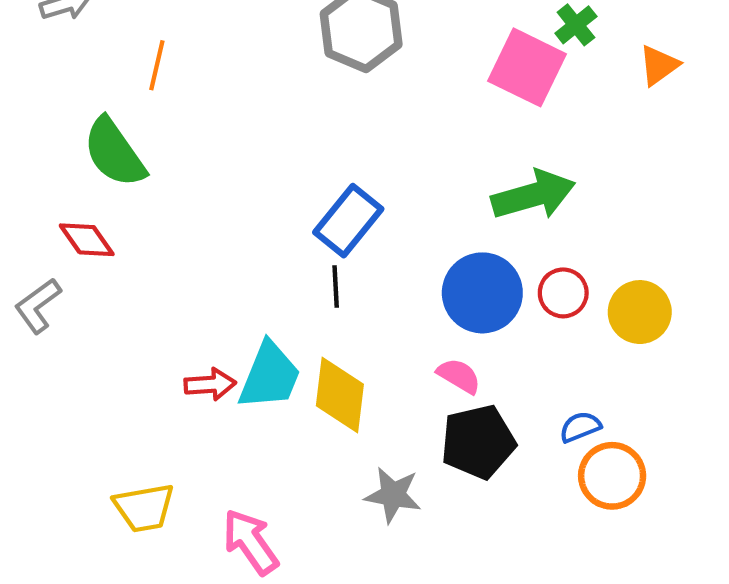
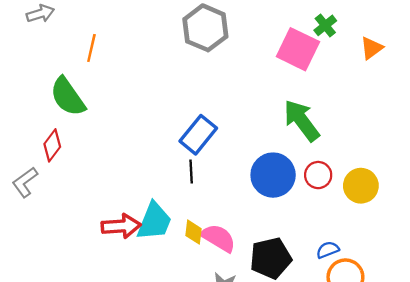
green arrow: (533, 195) -> (302, 120), turned -111
red diamond: (87, 240) -> (52, 145), turned 72
pink semicircle: (459, 376) -> (218, 238), moved, size x1.4
red arrow: (210, 384) -> (121, 226), size x1.4
yellow diamond: (340, 395) -> (193, 232), size x0.6

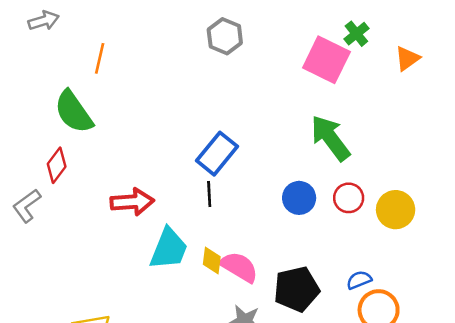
gray hexagon: (205, 28) -> (225, 36), size x0.7
blue circle: (273, 175) -> (299, 198), size x0.7
red arrow: (121, 226) -> (132, 202), moved

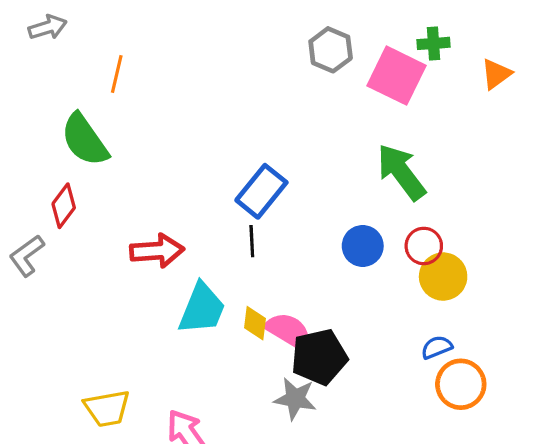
green cross: (356, 34) -> (433, 43), turned 35
gray hexagon: (225, 36) -> (331, 50), moved
yellow circle: (396, 210) -> (443, 277), moved
black pentagon: (296, 289) -> (319, 357), moved

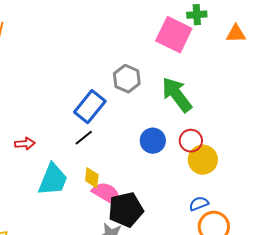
gray hexagon: (331, 50) -> (127, 79), moved
orange triangle: (496, 74) -> (236, 34), turned 35
black line: (252, 241) -> (84, 138), turned 54
red arrow: (157, 251) -> (25, 144), size x0.6
yellow diamond: (255, 323) -> (92, 178), moved

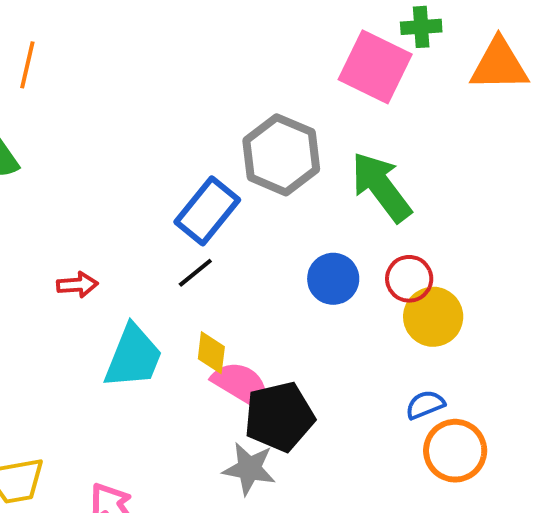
orange triangle: (236, 34) -> (499, 65), size x1.5
gray hexagon: (127, 79) -> (281, 155), size x1.4

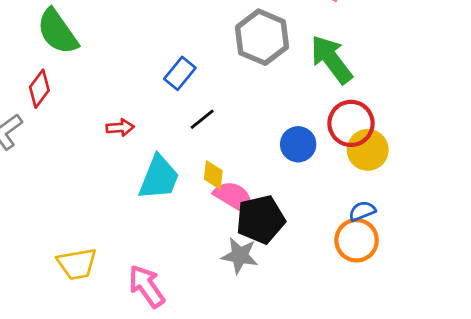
blue rectangle: (207, 211) -> (180, 73), moved, size x0.7
blue circle: (333, 279) -> (298, 144), moved
red circle: (409, 279) -> (351, 123), size x1.4
orange circle: (455, 451) -> (357, 240), moved

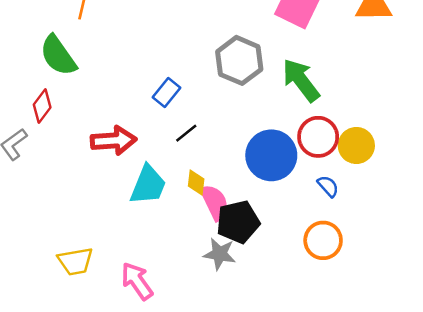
red arrow: (120, 128) -> (114, 141), size x1.8
blue circle: (298, 144) -> (271, 155), size x1.6
yellow circle: (368, 150) -> (356, 145), moved
pink semicircle: (234, 197) -> (215, 202), turned 33
blue semicircle: (362, 211) -> (328, 186), moved, turned 70

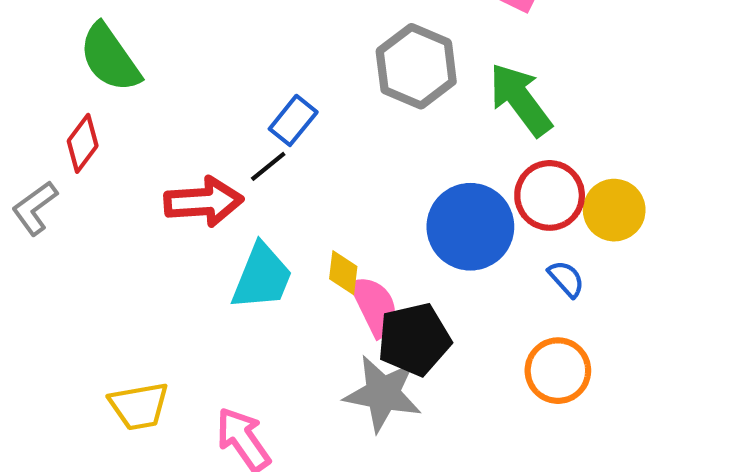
black line: (186, 133) -> (268, 166), moved
gray star: (220, 254) -> (383, 394), size x1.4

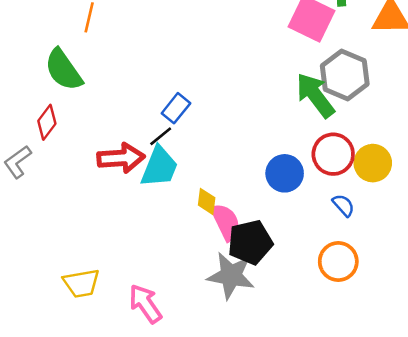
gray hexagon: (416, 66) -> (345, 75), moved
blue circle: (470, 227) -> (285, 173), size x0.7
cyan trapezoid: (262, 277) -> (159, 167), moved

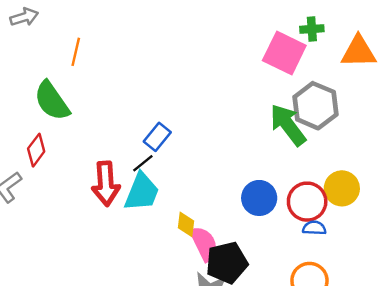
red circle: (333, 154) -> (307, 202), moved
red arrow: (121, 158) -> (106, 184), turned 90
blue semicircle: (343, 205) -> (314, 228), turned -45

